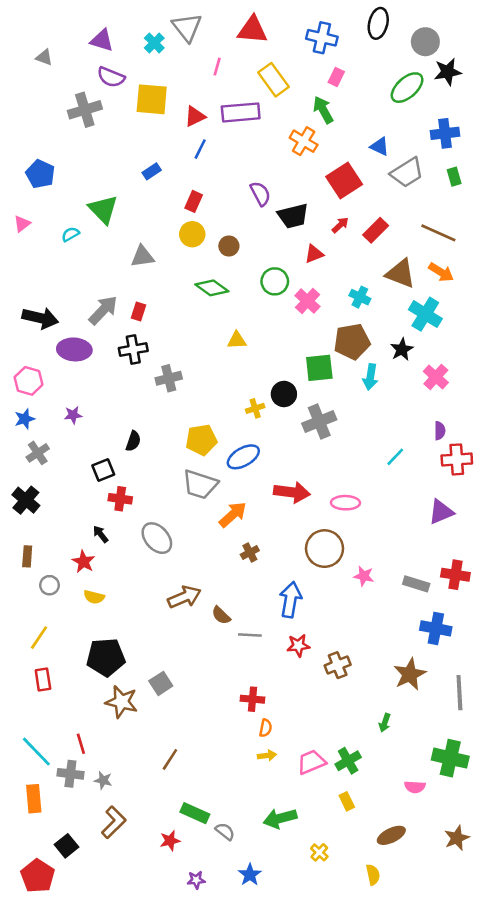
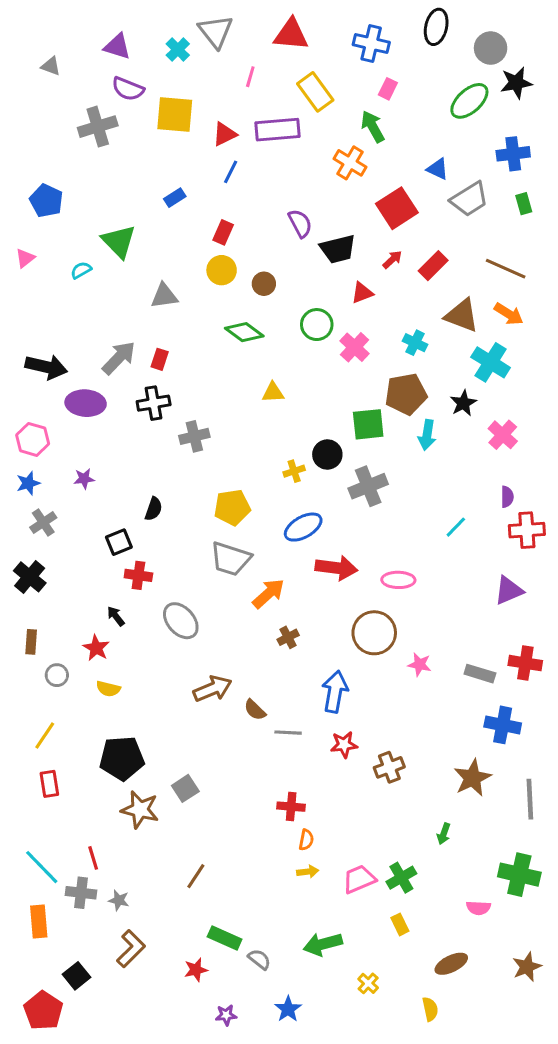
blue ellipse: (243, 457) -> (303, 527), moved

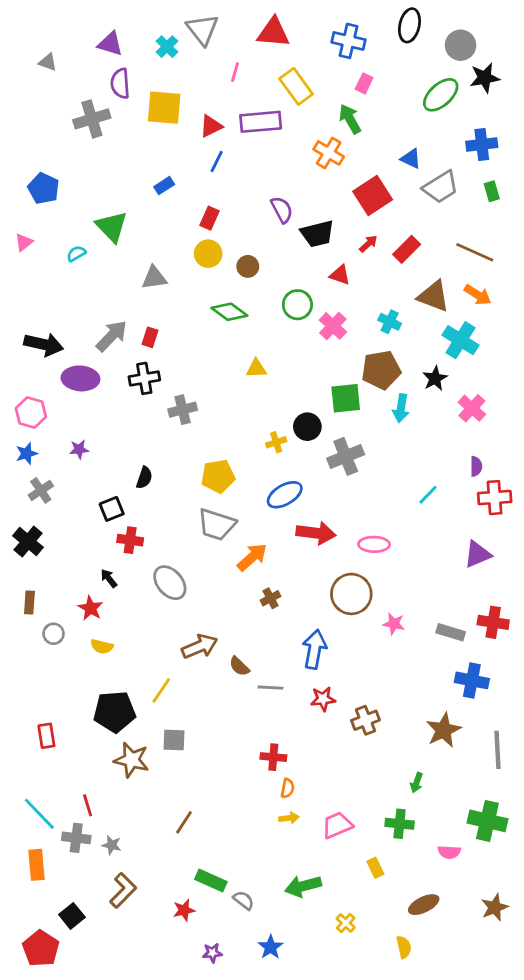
purple semicircle: (128, 89) -> (120, 83), turned 64
red triangle: (362, 293) -> (340, 275), turned 40
yellow line: (45, 736) -> (161, 690), moved
gray square: (185, 788) -> (174, 740), turned 35
green cross: (401, 878) -> (400, 824), moved, turned 36

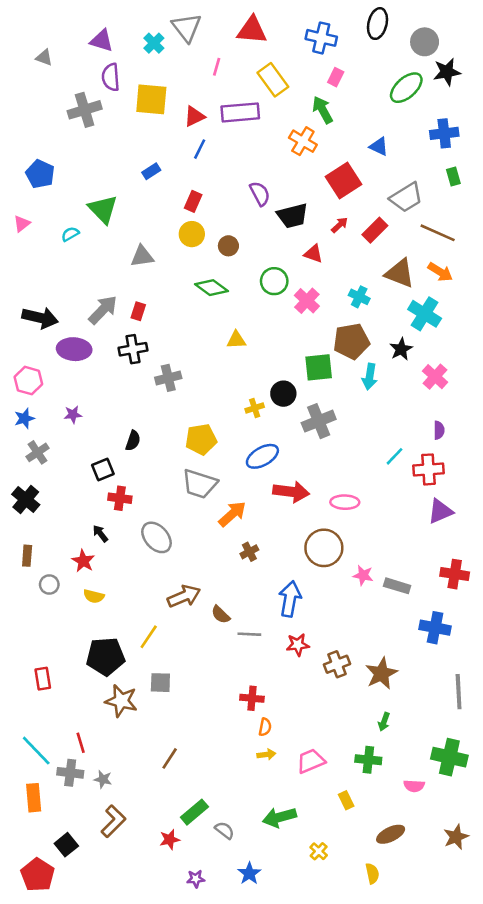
gray trapezoid: (441, 187) -> (406, 197), moved
red cross: (495, 498) -> (428, 469), moved
gray rectangle: (451, 632) -> (397, 586), moved
brown star: (444, 730) -> (381, 673), moved
green rectangle: (211, 880) -> (194, 812), turned -64

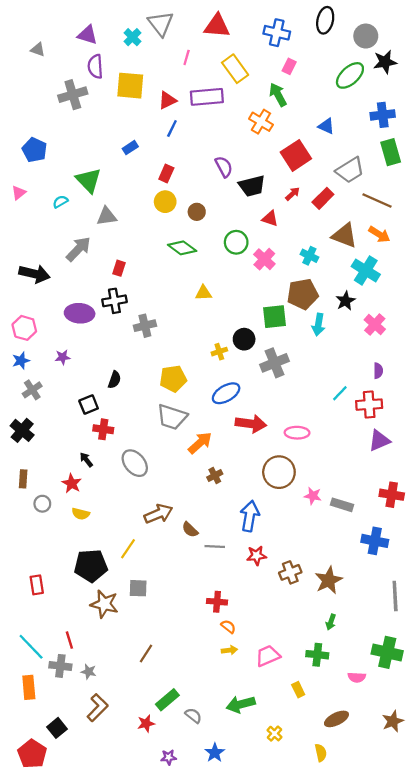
green rectangle: (453, 177) -> (391, 152), size x1.6
gray triangle: (142, 256) -> (107, 216), moved
gray arrow: (103, 310) -> (78, 249), moved
purple ellipse: (74, 349) -> (80, 313), moved
orange semicircle: (265, 727) -> (228, 627), turned -63

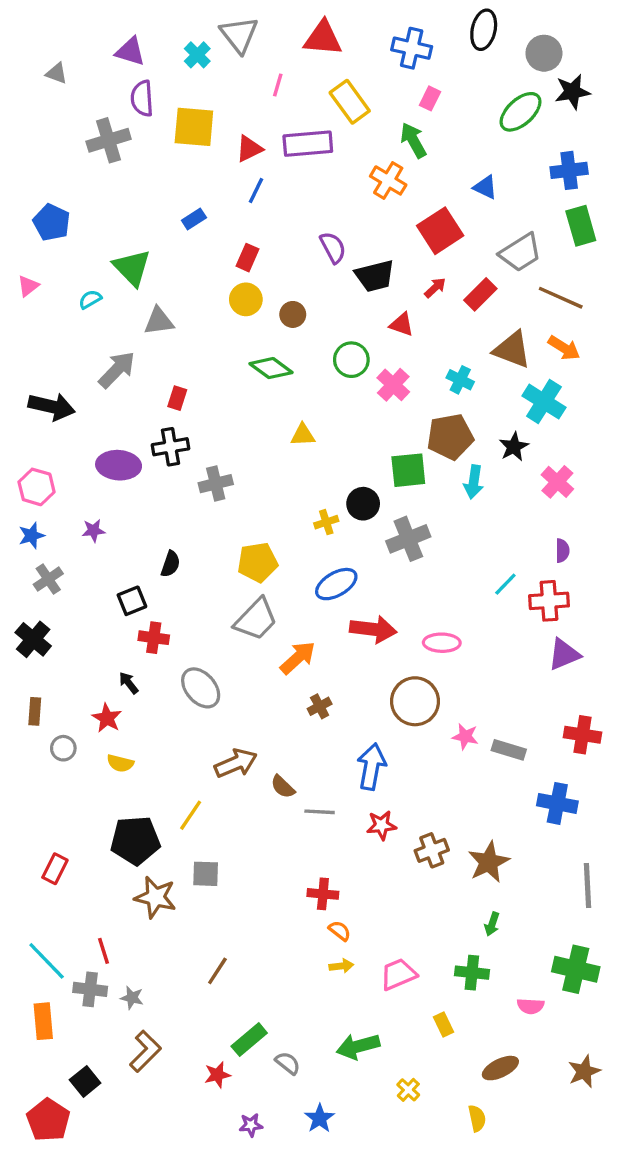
gray trapezoid: (172, 417) -> (256, 619), turned -64
red rectangle: (37, 585) -> (55, 869), turned 36

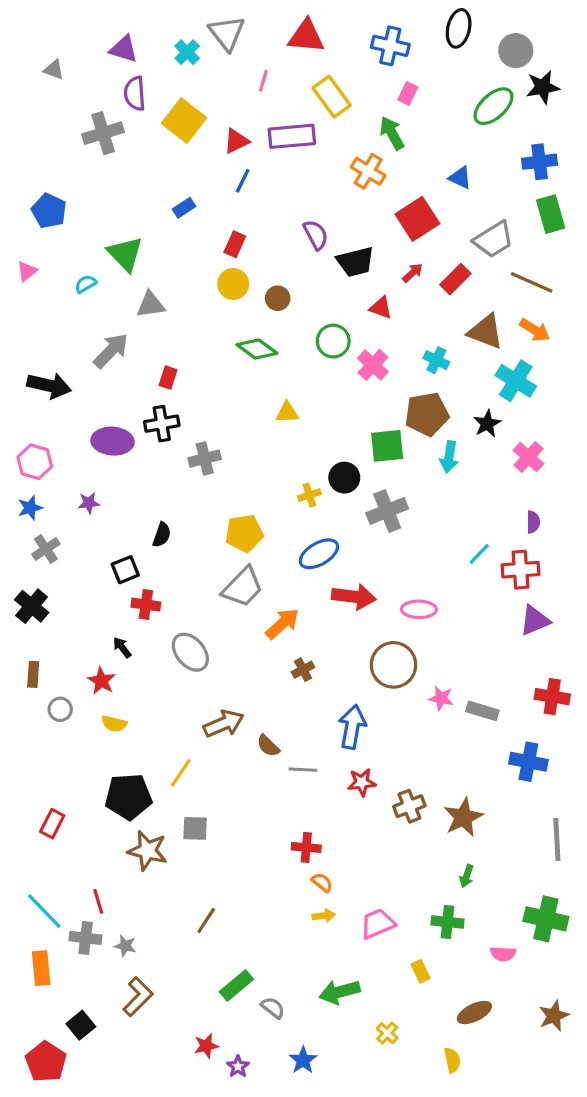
yellow square: (194, 127) -> (184, 120), turned 33
red star: (217, 1075) -> (206, 1046), moved
purple star: (251, 1125) -> (238, 1066), turned -30

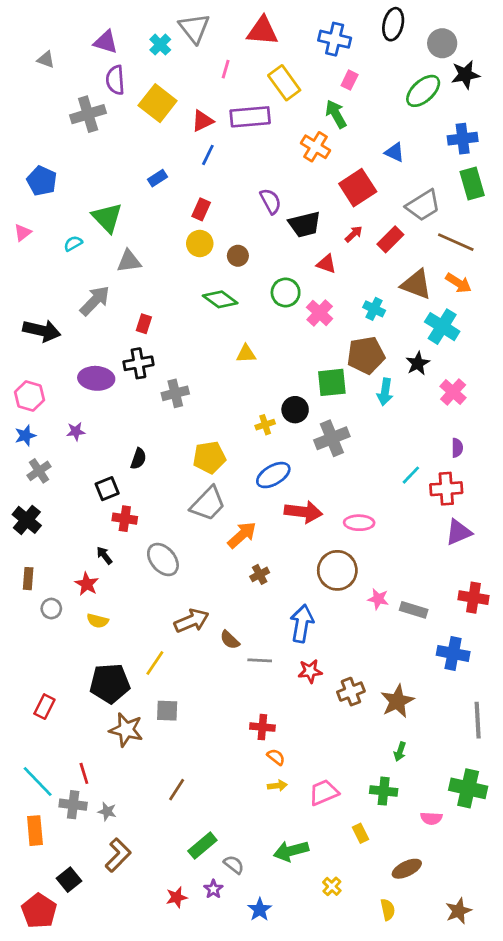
brown star: (554, 1016) -> (459, 911), moved
purple star: (238, 1066) -> (213, 889), moved

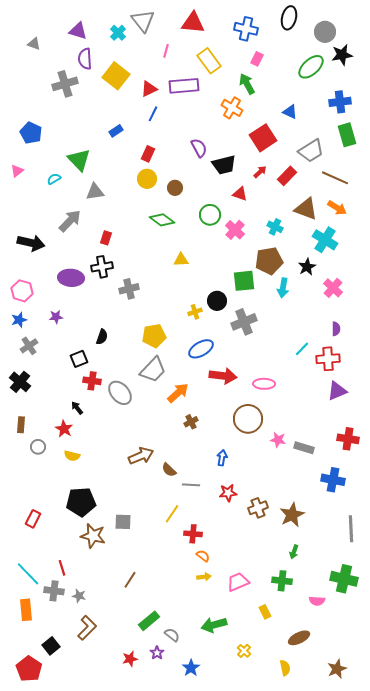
gray ellipse: (163, 559) -> (120, 393), moved
blue arrow: (302, 624) -> (222, 458), size x0.6
yellow line: (155, 663) -> (172, 514), moved

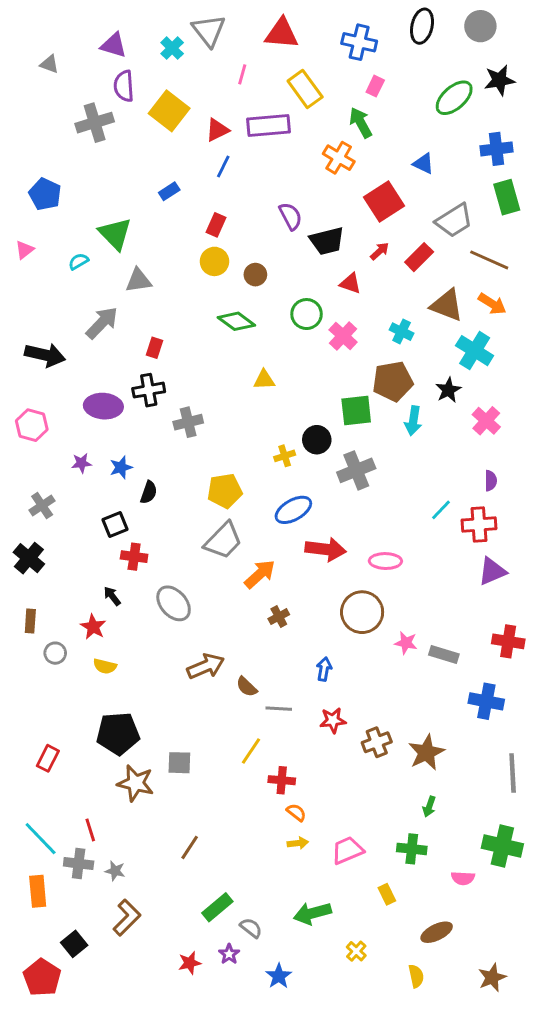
gray circle: (325, 32) -> (480, 26), moved
blue star: (19, 320) -> (121, 467), moved
gray ellipse: (120, 393) -> (174, 603), moved

